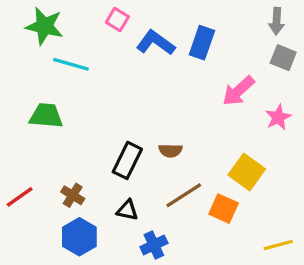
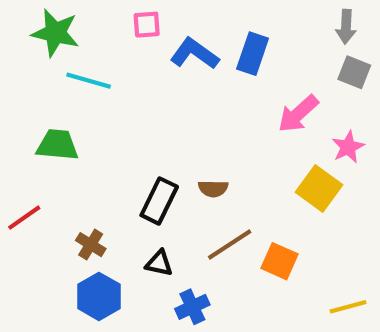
pink square: (117, 20) -> (147, 25), turned -35
yellow square: (247, 172) -> (319, 189), moved
red line: (20, 197) -> (24, 218), moved

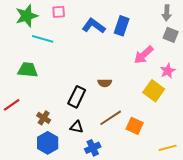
pink square: (147, 25) -> (59, 12), moved
green star: (55, 33) -> (27, 16), turned -30
brown semicircle: (213, 189) -> (105, 83), moved

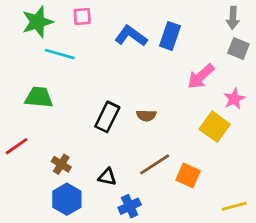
black rectangle: (77, 97) -> (107, 117), moved

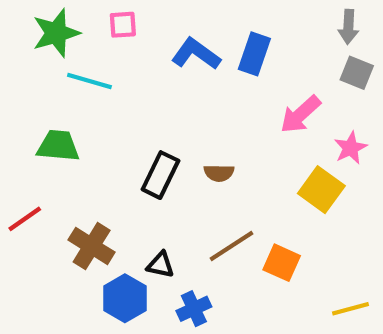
brown cross: (61, 164) -> (92, 246), size x1.5
blue hexagon: (67, 199) -> (125, 298), moved

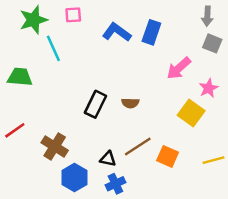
cyan line: (89, 81) -> (53, 48), turned 50
green trapezoid: (58, 146) -> (20, 77), moved
black triangle: (160, 265) -> (108, 159), moved
yellow line: (350, 309) -> (214, 160), moved

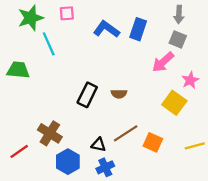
gray arrow: (207, 16) -> (179, 14), moved
gray square: (212, 43) -> (178, 39), moved
red line: (15, 130) -> (19, 151), moved

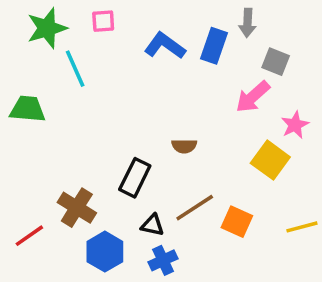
gray arrow: (179, 14) -> (247, 23), moved
black rectangle: (87, 95) -> (135, 178), moved

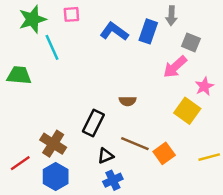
brown line: (195, 208) -> (135, 144), turned 56
orange square: (237, 222) -> (164, 153), turned 30
black triangle: (152, 225) -> (106, 156), turned -35
blue hexagon: (105, 252) -> (56, 177), moved

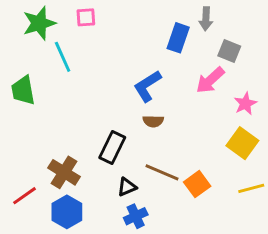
blue L-shape: (114, 31) -> (147, 86), moved, turned -68
green trapezoid: (19, 75) -> (23, 90), turned -105
yellow square: (187, 111) -> (242, 143), moved

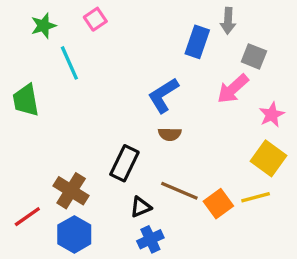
pink square: (86, 17) -> (95, 19), turned -30
green star: (39, 23) -> (44, 26), size x0.7
yellow line: (251, 188) -> (256, 197), moved

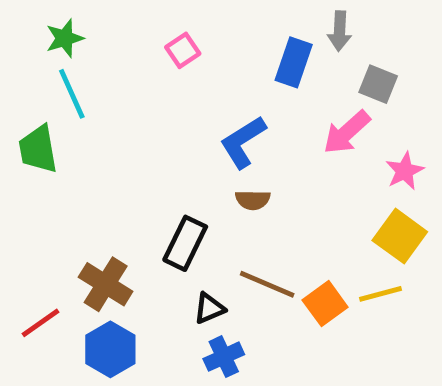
pink square: (95, 19) -> (183, 50), moved
cyan line: (69, 63) -> (72, 94), moved

